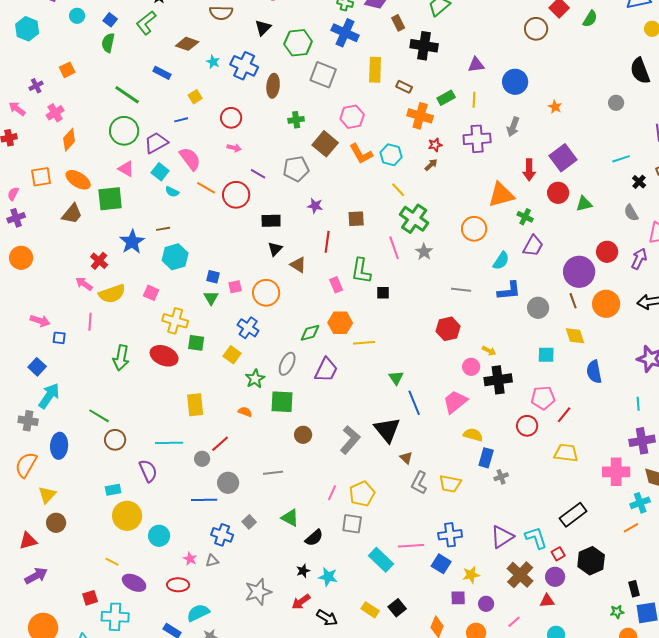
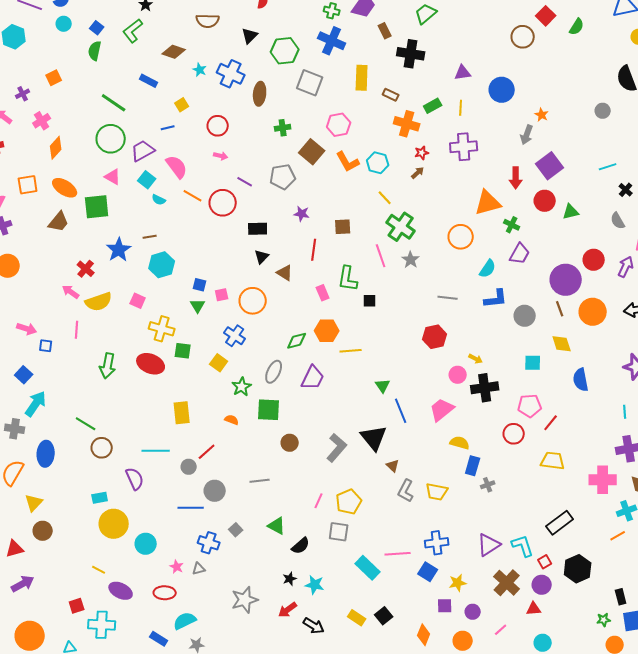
gray arrow: (513, 127) -> (527, 135), moved

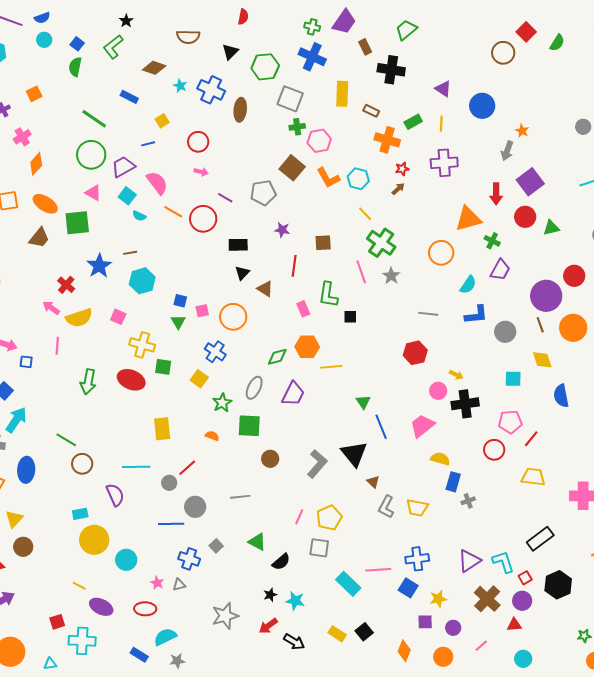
purple triangle: (463, 73) -> (443, 89), turned 42
green cross: (283, 128) -> (297, 127), moved

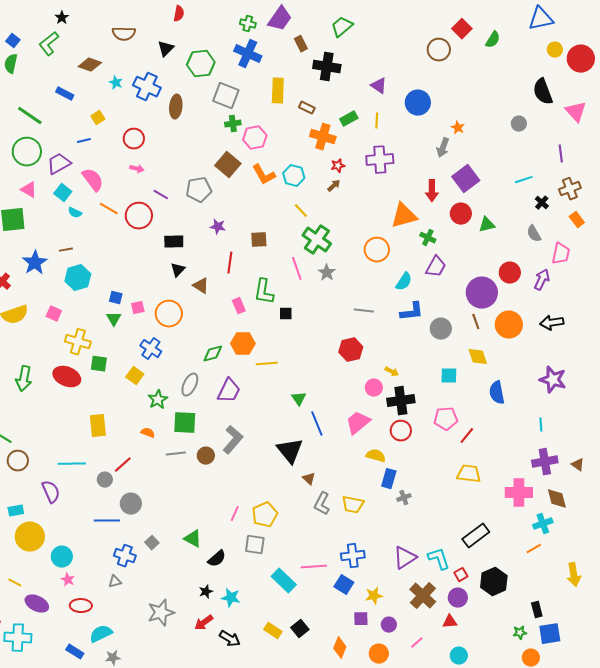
red circle: (494, 450) -> (401, 431), moved
gray L-shape: (317, 464) -> (233, 440), moved
gray line: (240, 497) -> (176, 454), moved
pink star: (157, 583) -> (68, 580), moved

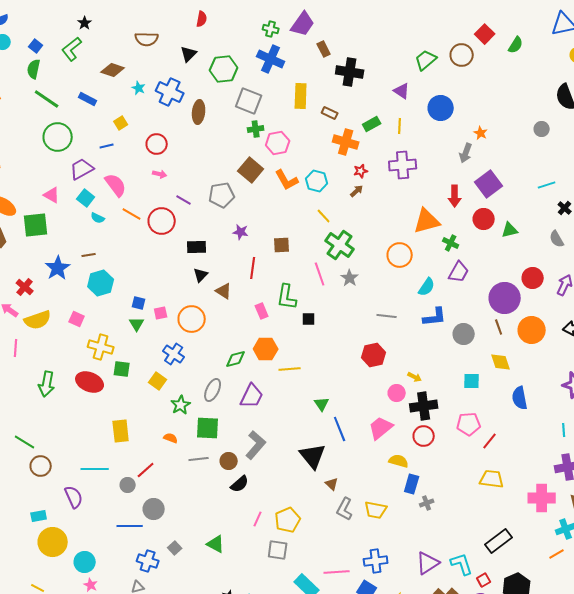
green trapezoid: (342, 27) -> (426, 60), moved
green line: (30, 116) -> (47, 99), moved
green circle: (27, 152) -> (58, 137), moved
black semicircle: (217, 559) -> (240, 484), moved

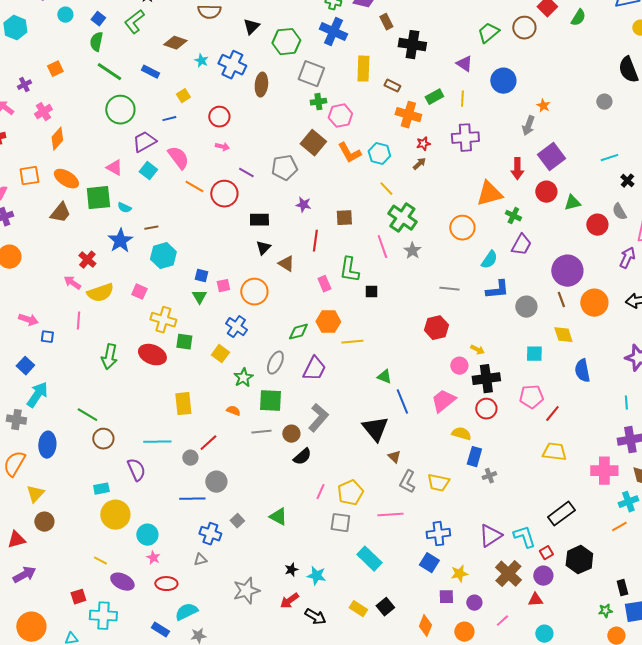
cyan semicircle: (98, 218) -> (124, 208), moved
red circle: (533, 278) -> (597, 225), moved
green triangle: (322, 404) -> (384, 377), turned -35
pink line: (337, 572) -> (390, 515), moved

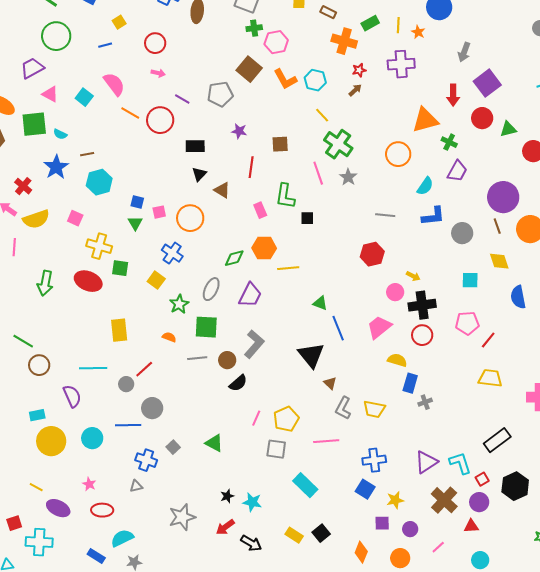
orange star: (543, 106) -> (418, 32), moved
purple trapezoid: (144, 142) -> (32, 68), moved
cyan circle: (147, 535) -> (92, 438), moved

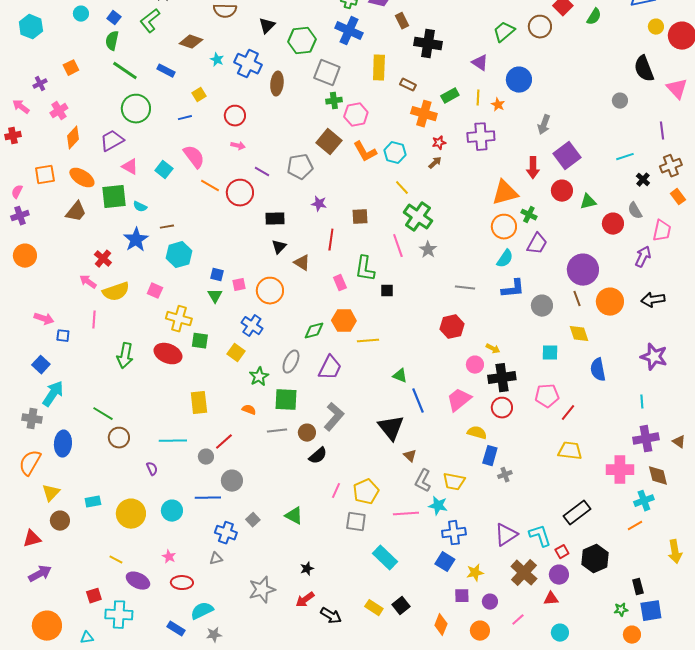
orange circle: (398, 154) -> (504, 227), moved
purple semicircle: (72, 396) -> (152, 469), size x0.6
cyan rectangle: (37, 415) -> (93, 502), moved
cyan star: (252, 502) -> (438, 506), moved

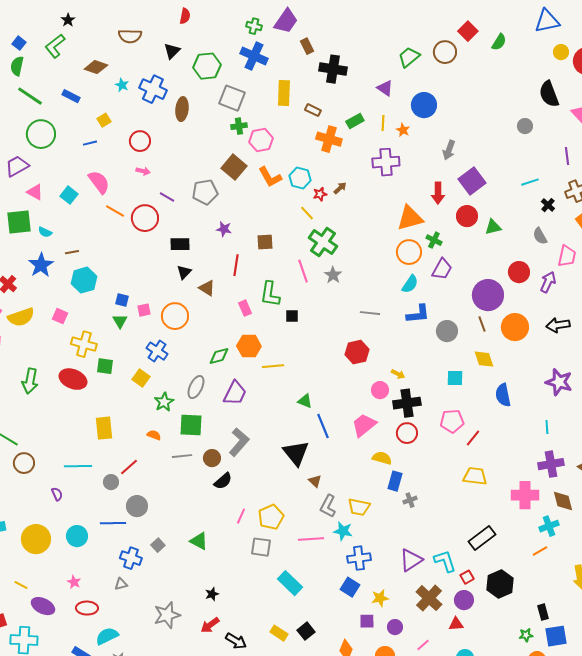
red star: (439, 143) -> (320, 194), moved
red circle: (613, 224) -> (519, 272), moved

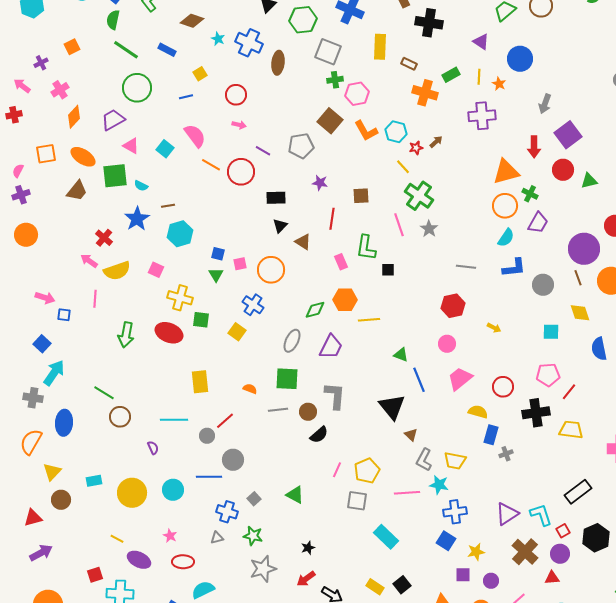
pink circle: (380, 390) -> (447, 344), moved
green star: (164, 402) -> (253, 536), moved, turned -30
black cross: (407, 403) -> (536, 413), moved
gray L-shape: (239, 442) -> (335, 396), turned -36

